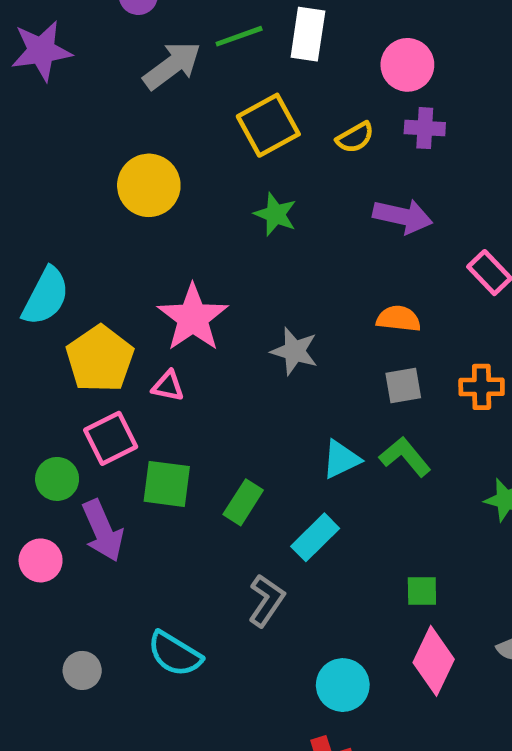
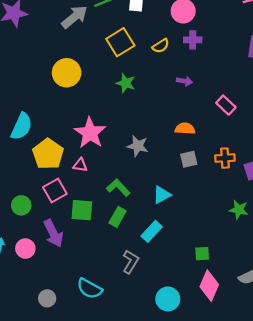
purple arrow: (403, 216) -> (185, 81), size x0.6
green L-shape: (405, 457) -> (118, 188), moved
green circle: (57, 479) -> (21, 205), moved

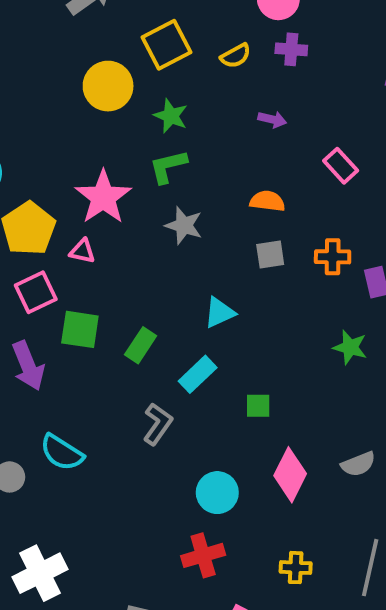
yellow circle: (67, 73) -> (108, 86), moved
green L-shape: (118, 188) -> (168, 166), moved, turned -65
green square: (202, 254) -> (258, 406), moved
cyan semicircle: (89, 289) -> (62, 452), moved

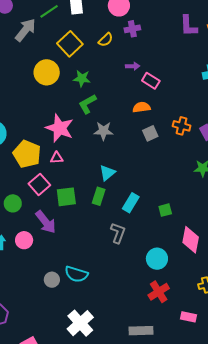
pink rectangle: (341, 166) -> (151, 81), moved
orange cross: (333, 257) -> (182, 126), turned 30
cyan triangle: (219, 312) -> (107, 173), moved
cyan semicircle: (62, 452) -> (76, 274), moved

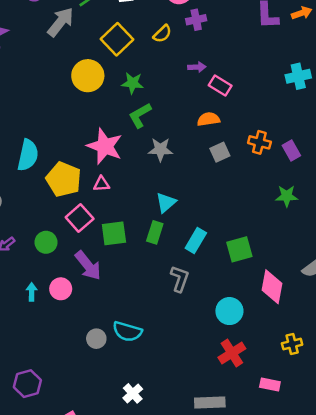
green square: (165, 210) -> (239, 249), size x1.5
white cross: (80, 323) -> (133, 393), size x0.6

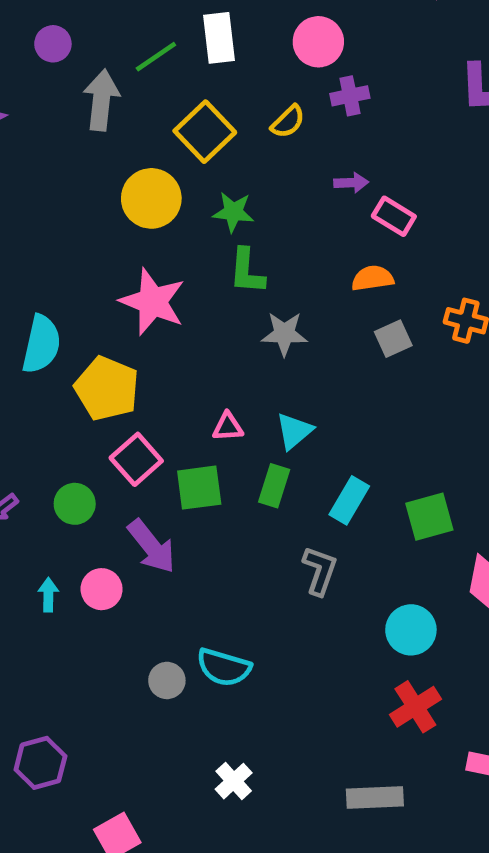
gray arrow: (61, 22) -> (101, 100), turned -32
green L-shape: (140, 115) -> (247, 271), turned -56
pink star: (105, 146) -> (153, 302), moved
pink triangle: (101, 184) -> (228, 427), moved

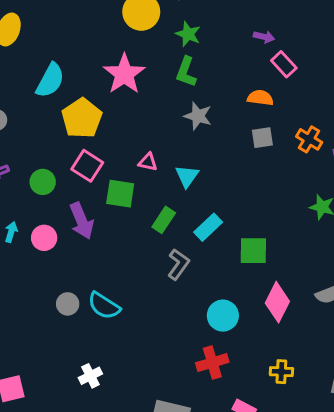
cyan triangle: (294, 431) -> (187, 176), turned -30
pink square: (136, 459) -> (87, 166), turned -32
green rectangle: (274, 486) -> (164, 220), moved

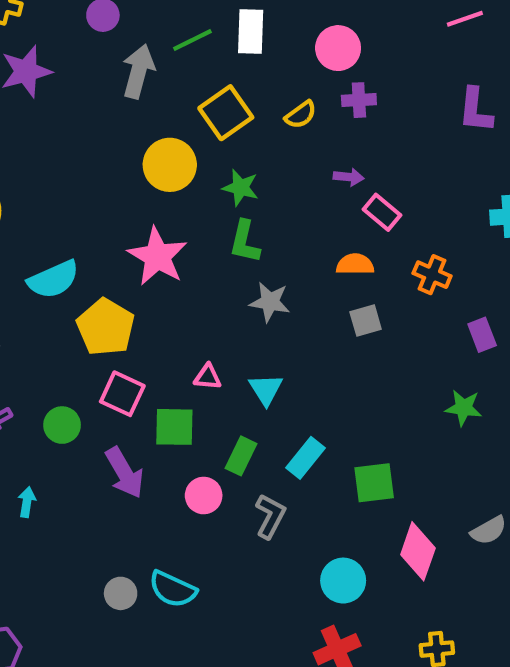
cyan semicircle: (50, 80) -> (53, 279), turned 45
orange cross: (309, 139) -> (432, 275), moved
pink circle: (44, 238) -> (204, 496), moved

